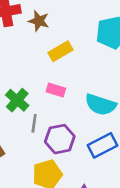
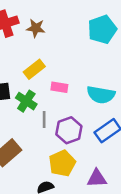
yellow rectangle: (61, 51) -> (34, 69), moved

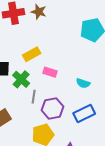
brown star: (36, 28) -> (39, 12), moved
cyan semicircle: (101, 95) -> (83, 83), size x0.6

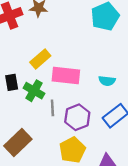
pink rectangle: (50, 72) -> (66, 75), size x1.6

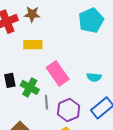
yellow rectangle: (40, 59) -> (33, 45), moved, turned 42
pink rectangle: (66, 75) -> (58, 73), turned 50

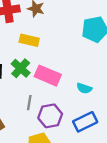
pink rectangle: (58, 73) -> (48, 76), turned -45
green cross: (30, 87) -> (21, 68), moved

